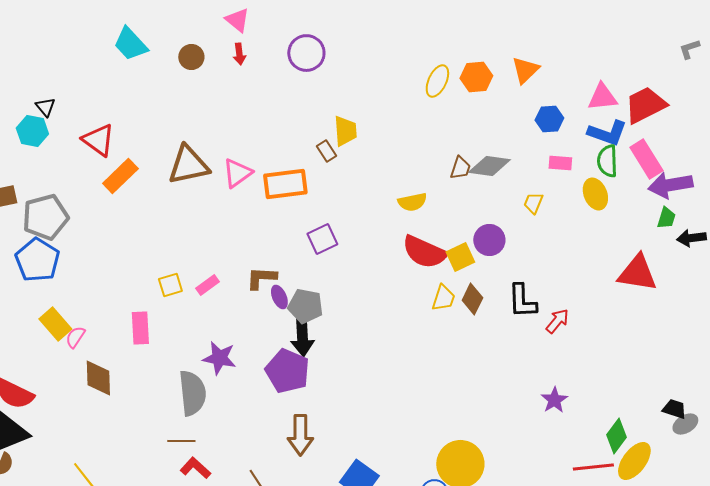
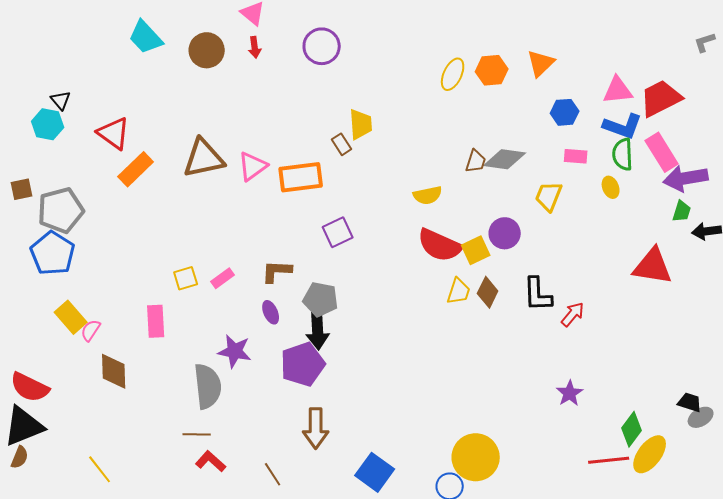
brown circle: (191, 57) -> (207, 50), size x1.4
yellow ellipse: (595, 194) -> (611, 187), size x0.7
yellow trapezoid: (533, 203) -> (549, 196), size x1.4
purple ellipse: (279, 297) -> (271, 312), moved
purple pentagon: (287, 371) -> (303, 364), turned 30

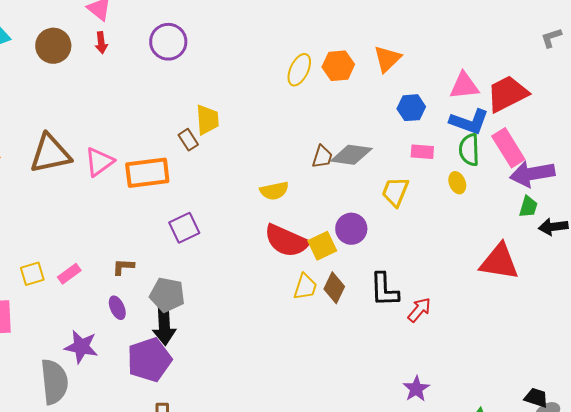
brown L-shape: (277, 271) -> (123, 267), size x0.7

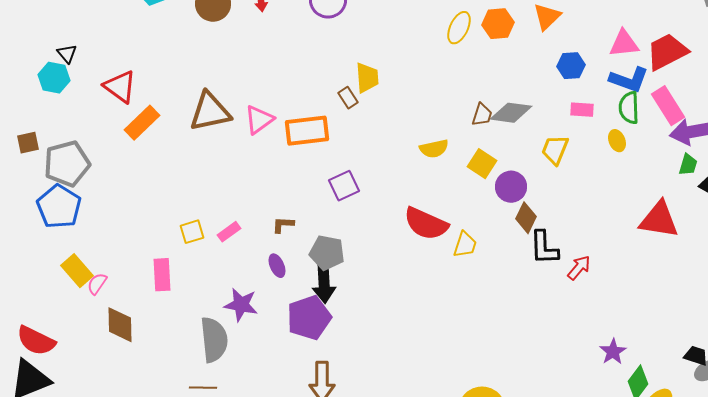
red semicircle: (286, 241) -> (426, 224), moved
yellow square: (322, 246) -> (482, 164), moved, turned -32
brown diamond: (334, 288) -> (526, 218), moved
purple star: (416, 389) -> (613, 352), moved

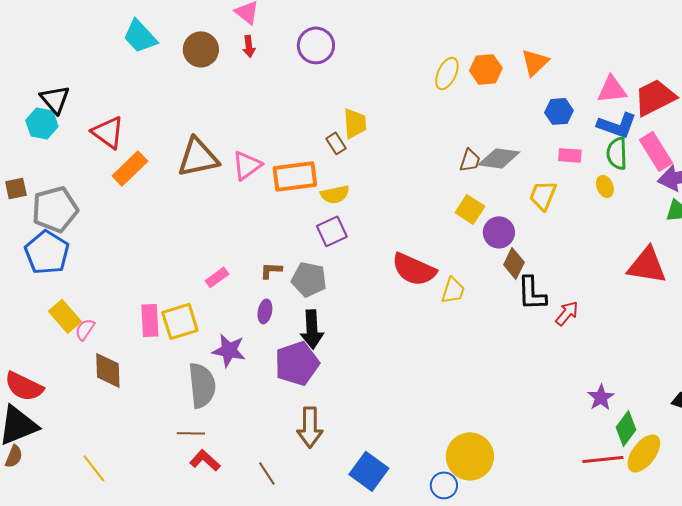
black triangle: (67, 54) -> (55, 99), size x1.5
yellow semicircle: (434, 149) -> (335, 194), moved
yellow square: (192, 232) -> (180, 321), moved, size x1.5
gray pentagon: (327, 253) -> (309, 279), moved
purple ellipse: (277, 266) -> (265, 311), turned 35

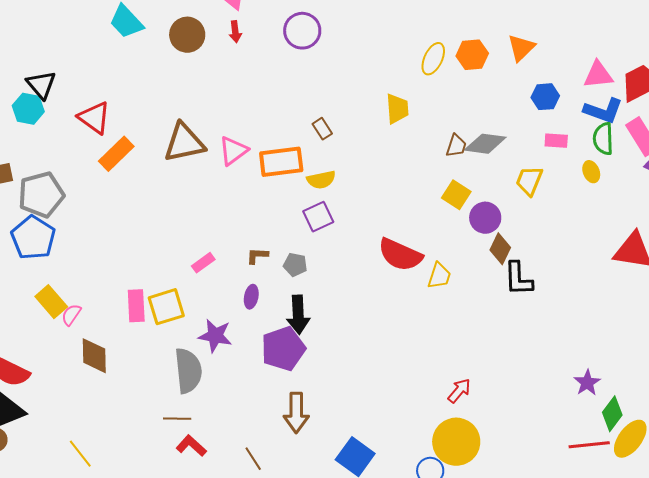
yellow trapezoid: (355, 123) -> (397, 109), moved
gray pentagon: (309, 279) -> (295, 265), size x0.7
red arrow: (567, 313) -> (459, 391), moved

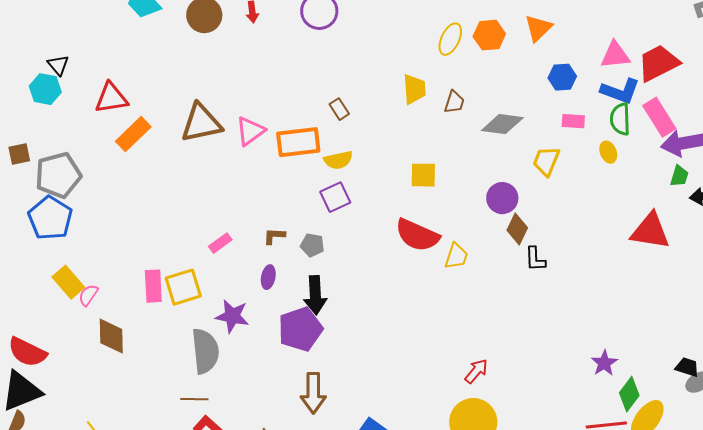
black triangle: (41, 85) -> (58, 65), size x0.7
red triangle: (94, 118) -> (111, 98), turned -45
brown trapezoid: (456, 146) -> (454, 102), moved
yellow square: (456, 195) -> (423, 175), moved, turned -32
black L-shape: (518, 279) -> (535, 259), size x0.7

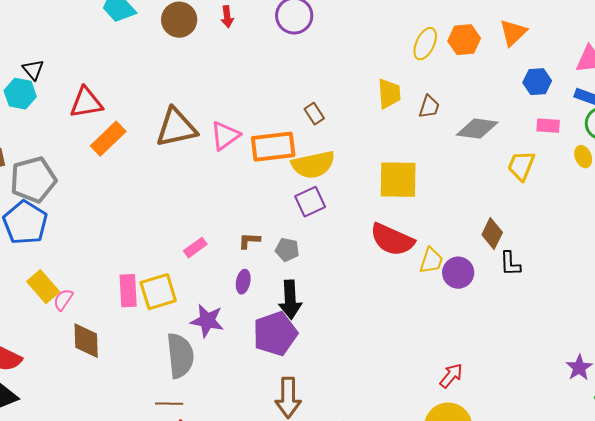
yellow semicircle: (338, 160) -> (313, 165), size x1.5
yellow square: (423, 175) -> (398, 180), size x1.5
purple circle: (502, 198) -> (458, 273), moved

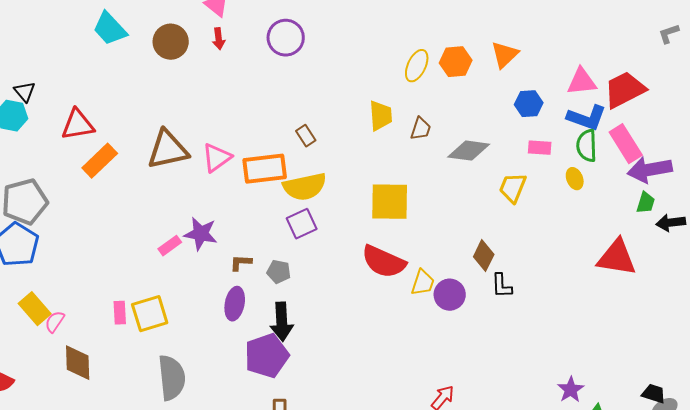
pink rectangle: (195, 248) -> (170, 246), moved
purple ellipse: (243, 282) -> (235, 304), size x1.4
pink rectangle: (128, 291) -> (120, 313), size x0.7
purple star: (207, 321) -> (201, 234), moved

